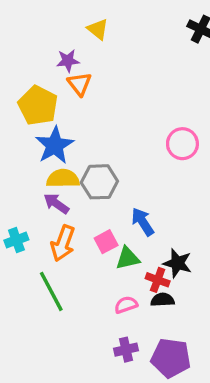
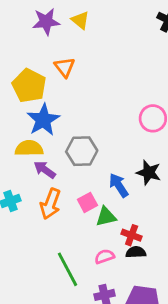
purple star: (68, 61) -> (46, 22), moved, size x1.4
yellow semicircle: (63, 179) -> (29, 148), moved
black star: (177, 263) -> (149, 173), moved
green line: (51, 291) -> (67, 269), moved

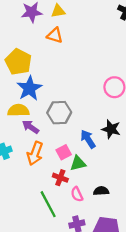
yellow triangle: (80, 20) -> (58, 11), turned -48
orange triangle: (65, 67) -> (55, 35), moved, turned -35
red cross: (132, 235) -> (60, 178), moved
pink semicircle: (104, 256) -> (77, 194), turned -96

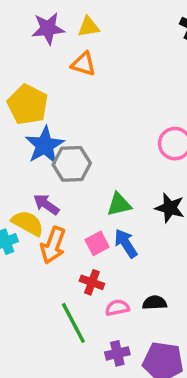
yellow semicircle: (18, 110) -> (28, 223), moved, turned 30
gray hexagon: (59, 113) -> (72, 164), moved
blue arrow: (88, 139) -> (126, 243), moved
green triangle: (78, 163) -> (119, 204), moved
pink semicircle: (77, 194) -> (117, 308), turned 104

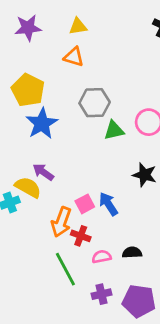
purple star: (48, 29) -> (28, 28), moved
gray hexagon: (72, 164) -> (95, 103), moved
green triangle: (119, 204) -> (114, 130), moved
orange arrow: (53, 245) -> (61, 222), moved

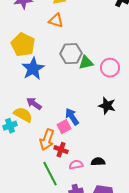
green triangle: (114, 130) -> (86, 63), moved
blue arrow: (108, 204) -> (72, 117), moved

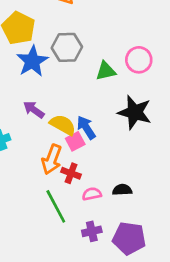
gray hexagon: (71, 54) -> (67, 47), moved
green triangle: (86, 63) -> (106, 71), moved
black star: (107, 106) -> (135, 112), size x1.4
yellow semicircle: (23, 115) -> (63, 125), moved

